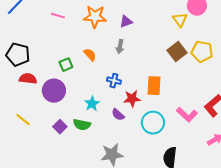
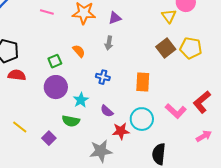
purple circle: (54, 91) -> (56, 87), moved
red star: (132, 99) -> (121, 131), moved
yellow line: (23, 120) -> (20, 127), moved
purple square: (60, 127) -> (49, 138), moved

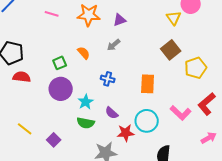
gray arrow: (109, 43) -> (114, 45), turned 40
yellow pentagon: (191, 48) -> (196, 68), moved, turned -30
green semicircle: (71, 121) -> (86, 123), moved

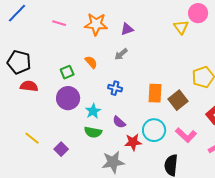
brown square: (171, 50) -> (178, 100), moved
pink L-shape: (181, 113) -> (186, 135), moved

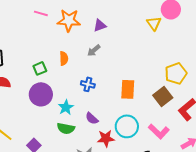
pink line: (59, 23) -> (41, 13), moved
orange semicircle: (91, 62) -> (64, 58), turned 40
brown square: (178, 100) -> (163, 96), moved

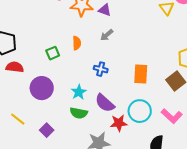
purple triangle: (100, 25) -> (105, 10), moved, turned 40
purple circle: (41, 94) -> (42, 88), moved
purple semicircle: (92, 118) -> (105, 103), size x1.5

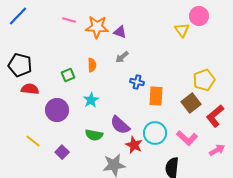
blue cross: (101, 69) -> (137, 82), moved
cyan star: (79, 92) -> (91, 100), moved
red star: (119, 123) -> (134, 145), turned 30

